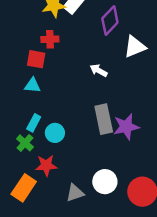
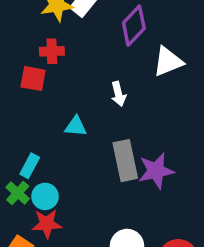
white arrow: (99, 70) -> (118, 94), turned -133
cyan triangle: (32, 85) -> (76, 126), moved
cyan circle: (55, 133) -> (45, 196), moved

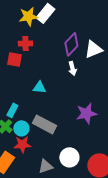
purple diamond: (134, 26) -> (71, 44), moved
white arrow: (118, 94) -> (72, 68), moved
gray rectangle: (125, 161) -> (44, 124), moved, turned -50

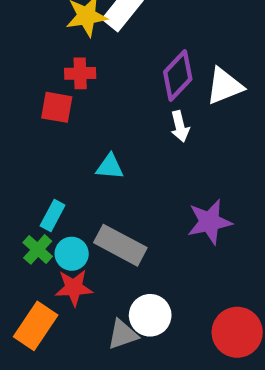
white circle: (69, 157) -> (150, 315), moved

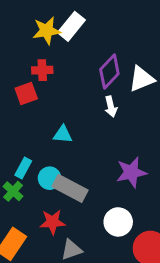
red square: (57, 107) -> (26, 93), turned -30
cyan circle: (72, 254) -> (50, 178), moved
red star: (74, 288) -> (52, 222), moved
white circle: (150, 315) -> (118, 222), moved

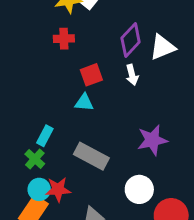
red square: (26, 93) -> (91, 75), moved
cyan circle: (50, 178) -> (39, 189), moved
red star: (52, 222) -> (58, 189), moved

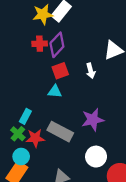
purple diamond: (131, 40) -> (57, 45), moved
purple star: (152, 140) -> (93, 120), moved
red star: (58, 189) -> (35, 138), moved

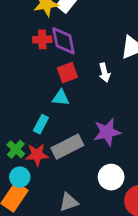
purple diamond: (57, 45) -> (63, 41), turned -55
cyan rectangle: (25, 116) -> (41, 124), moved
gray rectangle: (60, 132) -> (67, 147), turned -55

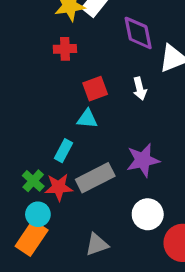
purple diamond: (63, 41) -> (138, 33), moved

